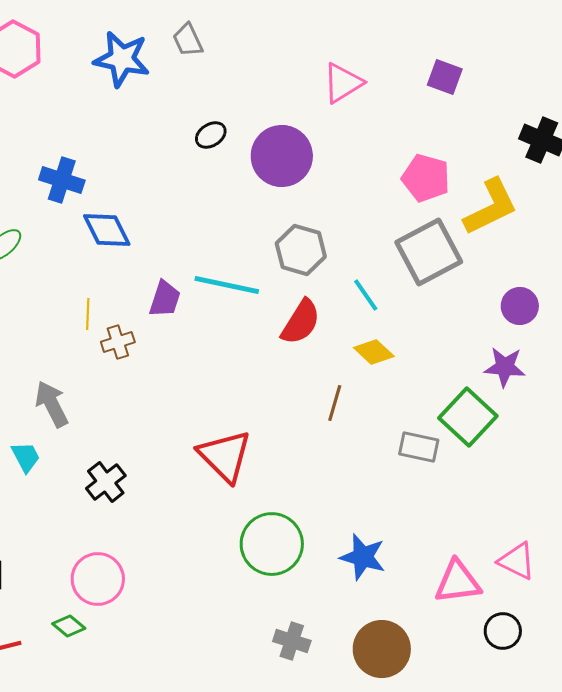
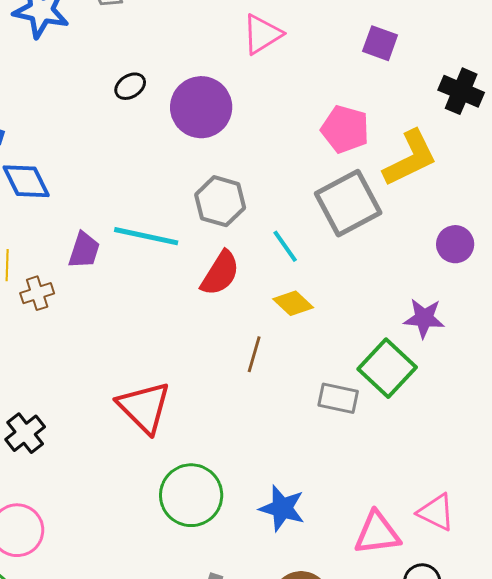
purple square: (445, 77) -> (380, 43), moved
purple circle: (520, 306) -> (455, 244), moved

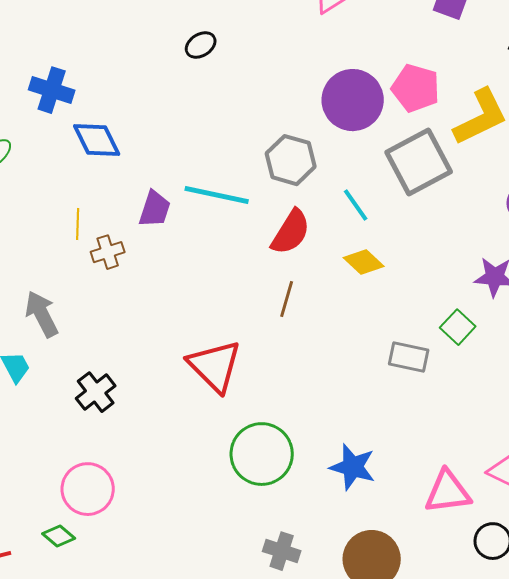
purple circle: (201, 107) -> (353, 100), moved
brown line: (254, 354) -> (287, 299), moved
green square: (387, 368) -> (458, 327), size x0.6

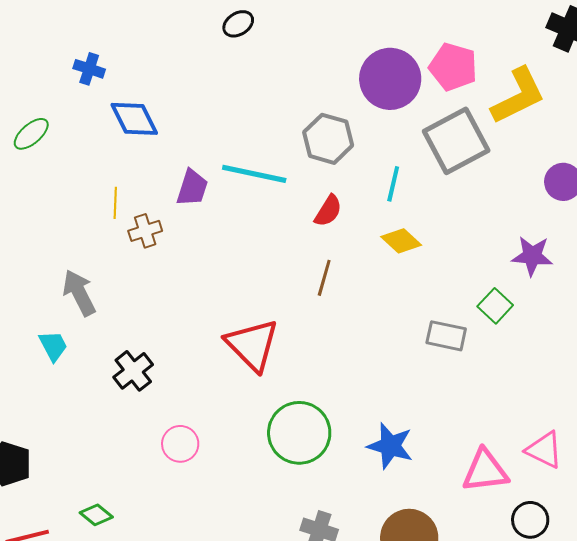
blue cross: (52, 90) -> (89, 69), size x0.7
cyan line: (356, 205) -> (393, 184), turned 48
red semicircle: (291, 232) -> (328, 211), size x0.7
pink circle: (88, 489) -> (180, 444), moved, size x0.7

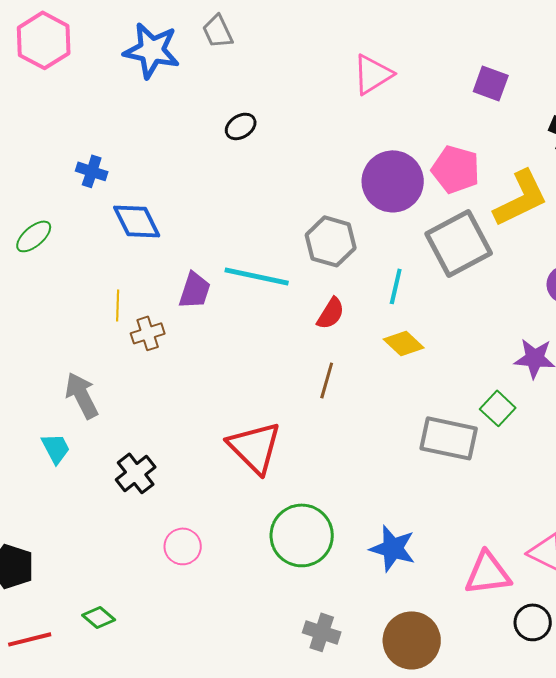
gray rectangle: (446, 336) -> (449, 438), size x1.4

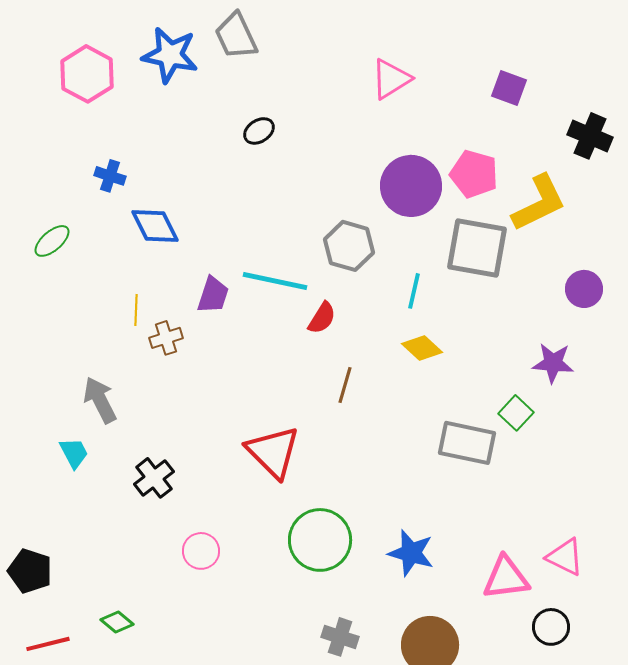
gray trapezoid: (218, 31) -> (236, 36), size x1.4
pink hexagon: (44, 40) -> (87, 74), moved
gray square: (459, 243) -> (477, 248), turned 38
red semicircle: (331, 313) -> (322, 318), moved

